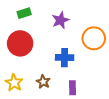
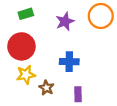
orange circle: (94, 38) -> (101, 16), moved
yellow star: (14, 83) -> (26, 75), moved, turned 30

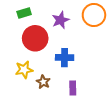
red circle: (21, 46) -> (35, 38), moved

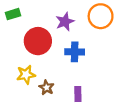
green rectangle: (24, 13) -> (13, 14), moved
blue cross: (65, 58) -> (75, 52), moved

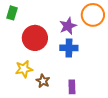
green rectangle: (13, 14) -> (12, 13), turned -56
purple star: (65, 22) -> (68, 26), moved

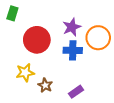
orange circle: (93, 15) -> (98, 38), moved
purple rectangle: (72, 87) -> (76, 92), turned 56

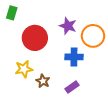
purple star: (72, 27) -> (68, 26), turned -30
blue cross: (73, 50) -> (74, 57), moved

